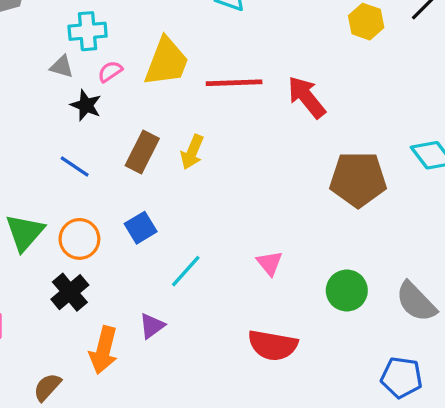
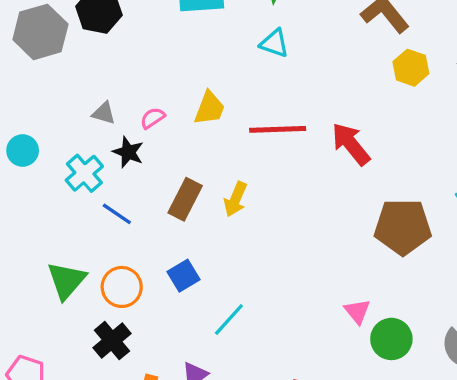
cyan cross: (88, 31) -> (84, 173), moved, turned -36
yellow trapezoid: (166, 62) -> (209, 108), size x0.7
pink triangle: (269, 263) -> (357, 311), moved

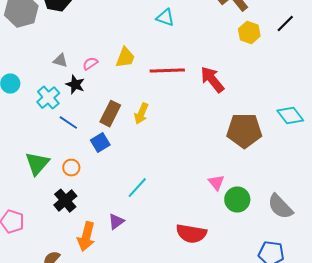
blue square: (183, 276) -> (100, 143), moved
orange circle: (122, 287) -> (71, 168), size x0.7

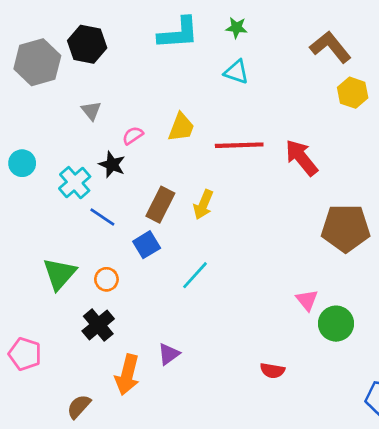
gray triangle: (60, 61) -> (91, 111), moved, turned 35
cyan line: (137, 188) -> (195, 275), moved
red semicircle: (191, 234) -> (272, 371), size x0.6

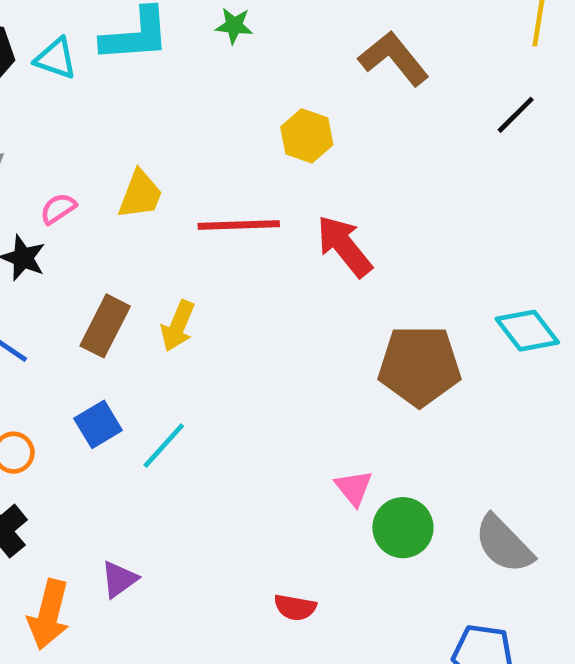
cyan triangle: (236, 72) -> (56, 58), moved
yellow hexagon: (353, 93) -> (307, 136), moved
blue square: (147, 245) -> (98, 424), moved

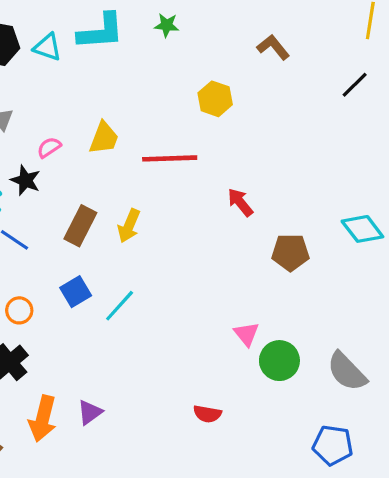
brown L-shape: (394, 58) -> (273, 47), size x0.7
red arrow: (344, 246) -> (240, 202), moved, size x0.7
brown pentagon: (419, 366) -> (290, 252), size x0.7
purple triangle: (119, 579) -> (90, 412), moved

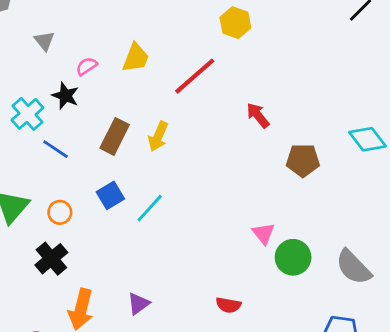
red line: (170, 158) -> (195, 76), turned -39
purple triangle: (90, 412) -> (138, 304), moved

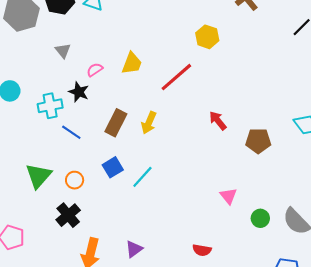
cyan cross: (27, 114) -> (50, 106), turned 30
red arrow: (258, 115) -> (218, 121), moved
green circle: (293, 257) -> (260, 218), moved, size x0.7

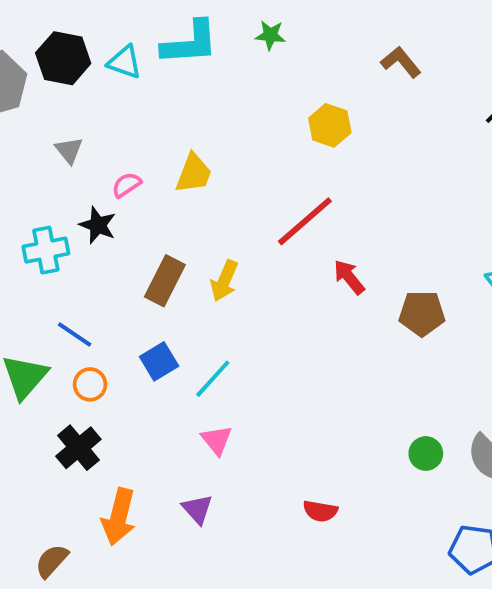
red line: (176, 77) -> (305, 221), moved
blue line: (71, 132) -> (75, 335), moved
pink triangle: (228, 196) -> (217, 440), moved
purple triangle: (134, 249) -> (197, 509), turned -36

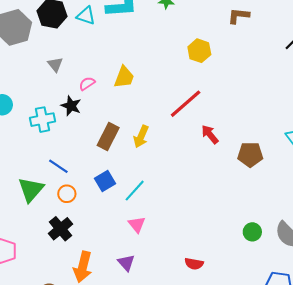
brown L-shape: (401, 62) -> (239, 16), turned -45

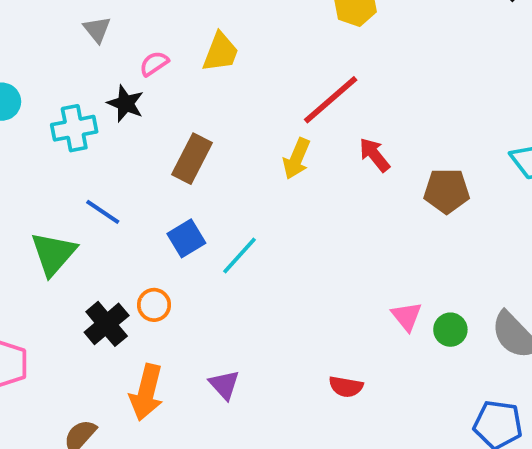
yellow arrow: (141, 137) -> (297, 159), moved
orange circle: (67, 194) -> (154, 305), moved
pink triangle: (137, 224) -> (407, 316), moved

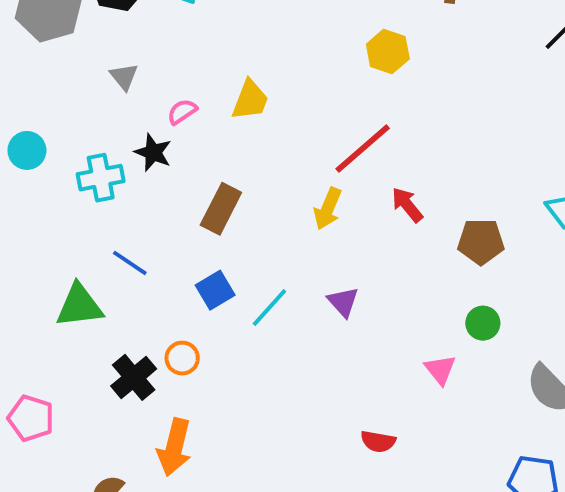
green triangle: (53, 254) -> (79, 306), turned 42
green circle: (450, 330) -> (483, 323), moved
purple triangle: (224, 385) -> (343, 302), moved

